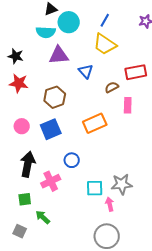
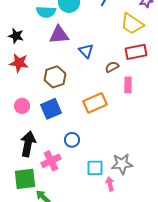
yellow trapezoid: (105, 44) -> (132, 24), moved
green square: (25, 199) -> (25, 179), size x1.6

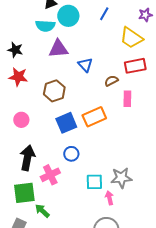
blue square: (51, 109) -> (66, 123), moved

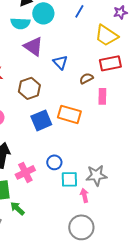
purple triangle: (58, 49) -> (33, 46), turned 40
orange rectangle: (94, 117) -> (69, 114), turned 40
blue circle: (71, 154) -> (54, 162), moved

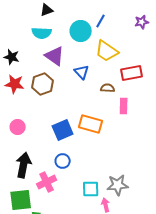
cyan circle: (43, 13) -> (81, 31), moved
yellow trapezoid: (106, 35) -> (107, 51), moved
brown semicircle: (86, 78) -> (108, 88), turned 32
brown hexagon: (29, 88) -> (43, 84), moved
blue circle: (54, 162) -> (63, 161), moved

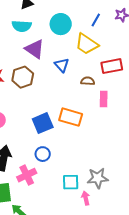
blue line: (101, 21) -> (96, 20), moved

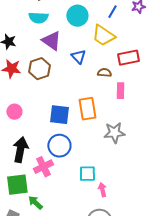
orange rectangle: (71, 117) -> (87, 109), turned 65
blue square: (43, 123) -> (59, 115), turned 30
blue circle: (43, 154) -> (59, 146), size x1.5
gray star: (98, 178) -> (114, 133), moved

